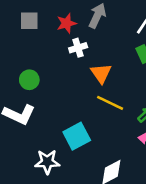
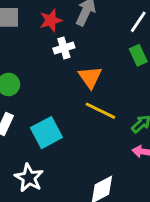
cyan square: (77, 136) -> (46, 133), moved
white star: (47, 162) -> (29, 178), turned 30

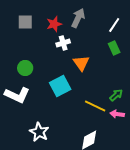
yellow line: (100, 111) -> (95, 106), moved
cyan square: (46, 133) -> (60, 86), moved

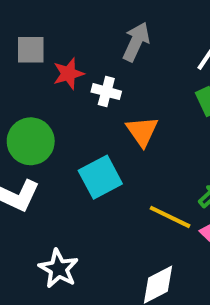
red star: (54, 24) -> (68, 74), moved
white cross: (63, 43) -> (106, 92), turned 32
green circle: (25, 68) -> (31, 141), size x1.5

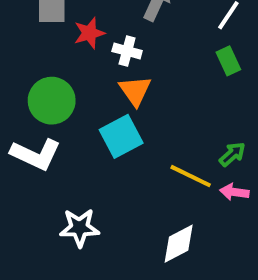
orange triangle: (142, 131) -> (135, 91), moved
white star: (59, 269) -> (79, 228), turned -30

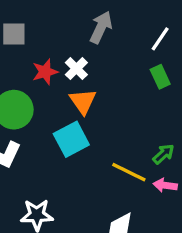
red star: (89, 33) -> (45, 72), moved
white cross: (127, 51) -> (76, 69), turned 30

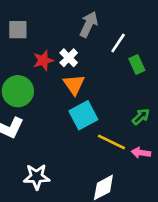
white line: (160, 39) -> (118, 43), moved
cyan square: (71, 139) -> (83, 115), moved
green arrow: (163, 154) -> (141, 117), moved

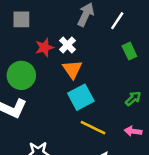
white line: (118, 43) -> (117, 21), moved
yellow line: (111, 142) -> (93, 128), moved

